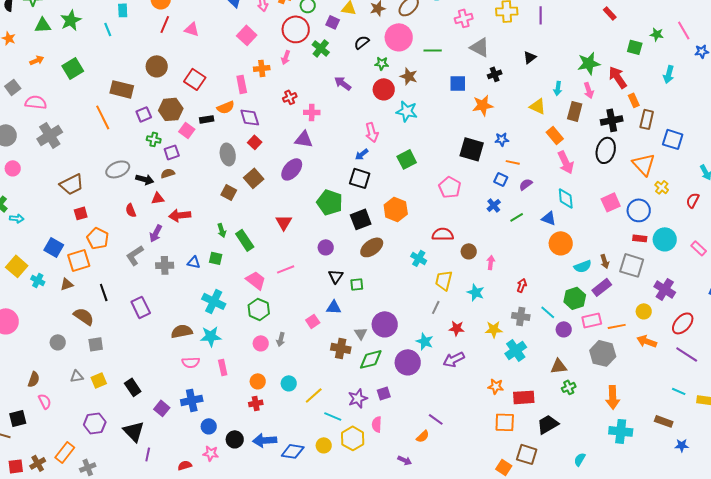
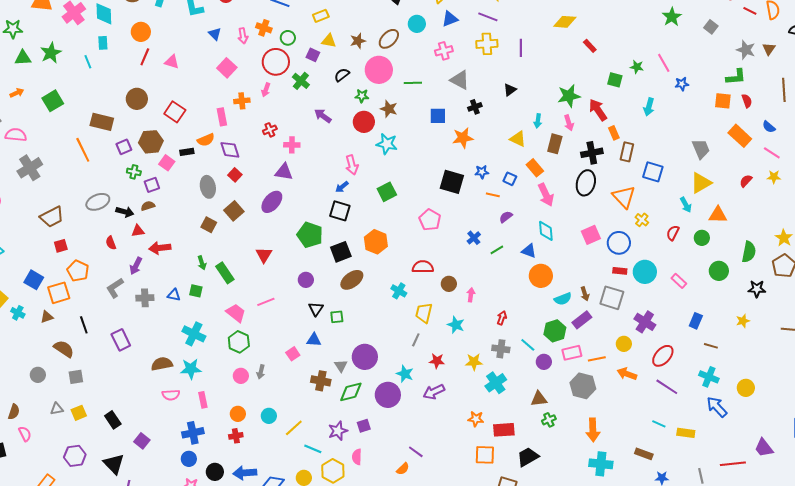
blue square: (501, 179) -> (510, 179), moved
blue cross: (192, 400) -> (193, 433), moved

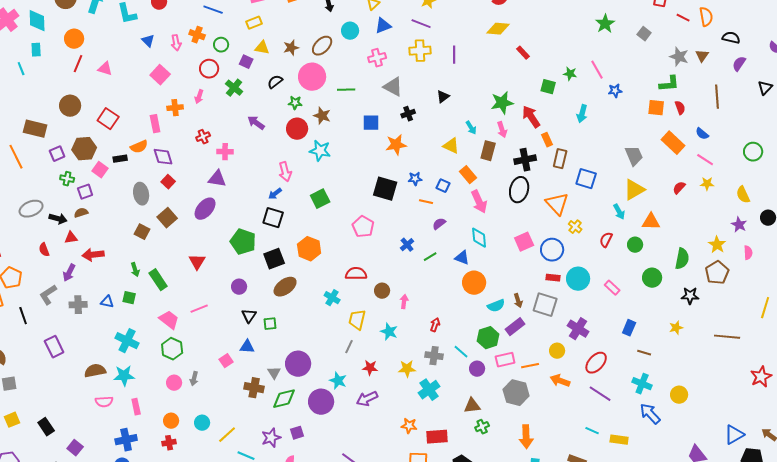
red circle: (276, 62) -> (209, 69), size x0.7
cyan arrow: (538, 121) -> (471, 128), turned -40
black line: (84, 325) -> (23, 316), moved

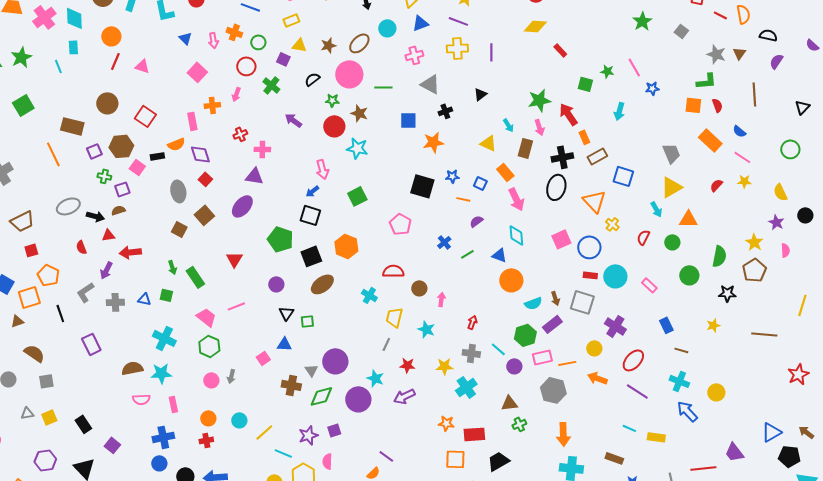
black triangle: (765, 88) -> (802, 107), moved
brown rectangle: (560, 159) -> (597, 156), turned 48
blue rectangle: (629, 328) -> (666, 325), turned -49

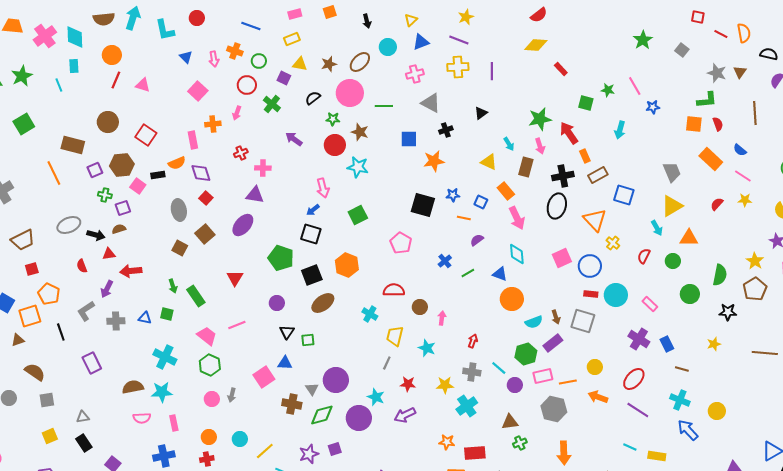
purple cross: (615, 326) -> (639, 339), moved
pink square: (263, 358) -> (264, 377), size x1.5
gray triangle: (27, 413) -> (83, 417), moved

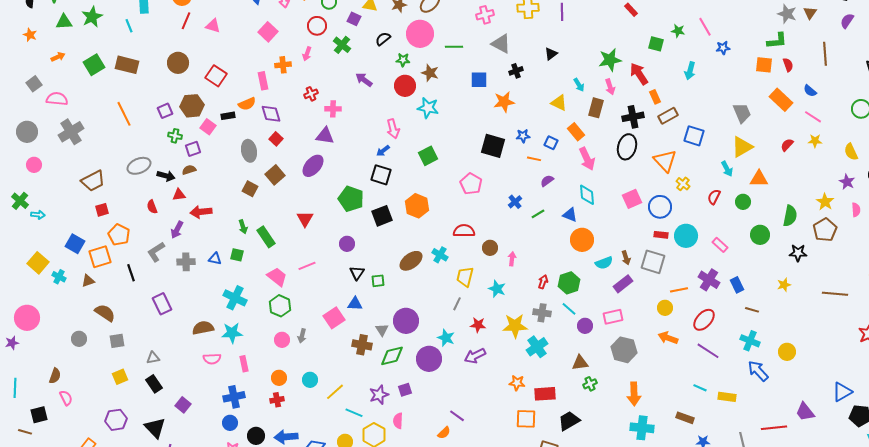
brown rectangle: (73, 145) -> (127, 65), moved
brown ellipse: (323, 303) -> (411, 261), moved
green hexagon: (526, 354) -> (569, 283), moved
orange line: (568, 382) -> (679, 290), moved
yellow star: (445, 385) -> (515, 326), size x1.4

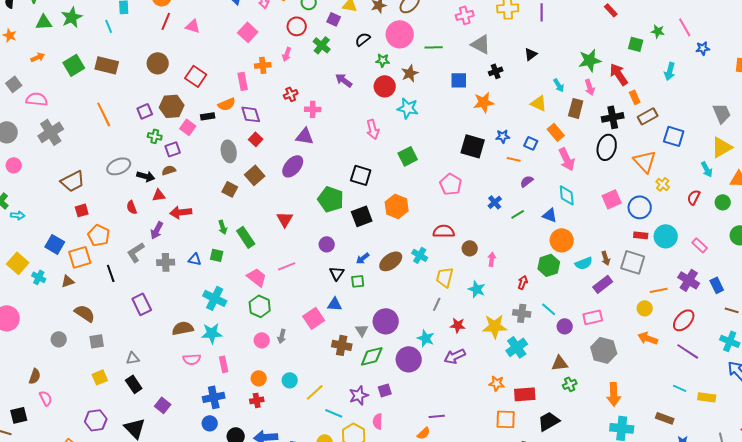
brown star: (430, 73) -> (410, 73), turned 30
blue arrow: (383, 151) -> (363, 258), moved
green hexagon: (569, 283) -> (549, 265), moved
purple line: (457, 416) -> (437, 416), turned -42

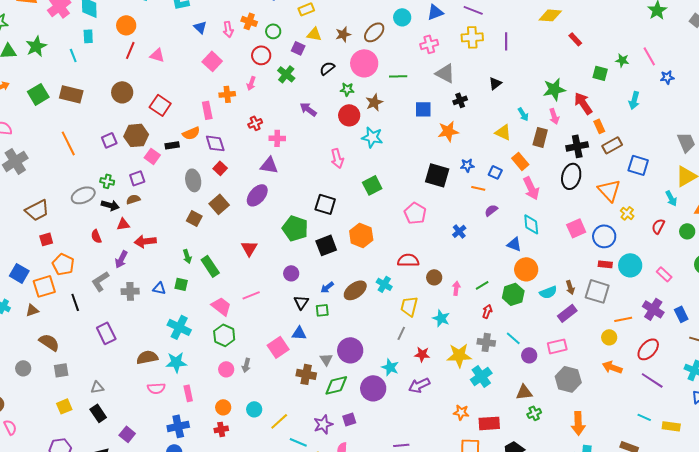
green cross: (155, 136) -> (107, 181), moved
green line: (518, 214) -> (482, 285), moved

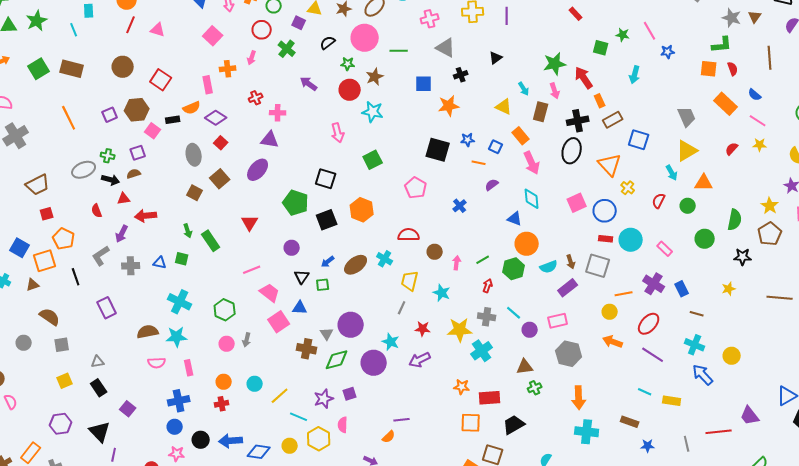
purple diamond: (215, 143) -> (216, 118), turned -40
pink trapezoid: (221, 306) -> (270, 293), moved

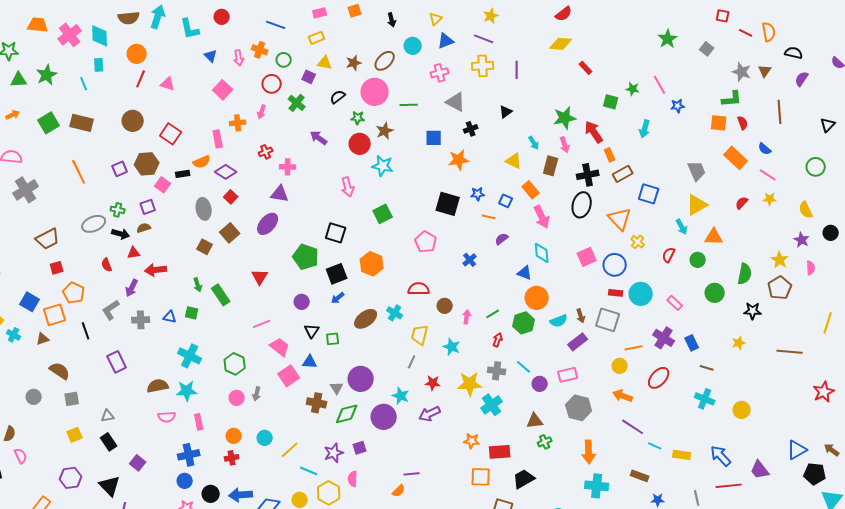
blue arrow: (328, 262) -> (338, 298), moved
purple line: (653, 355) -> (633, 427), moved
blue arrow: (703, 375) -> (721, 456), moved

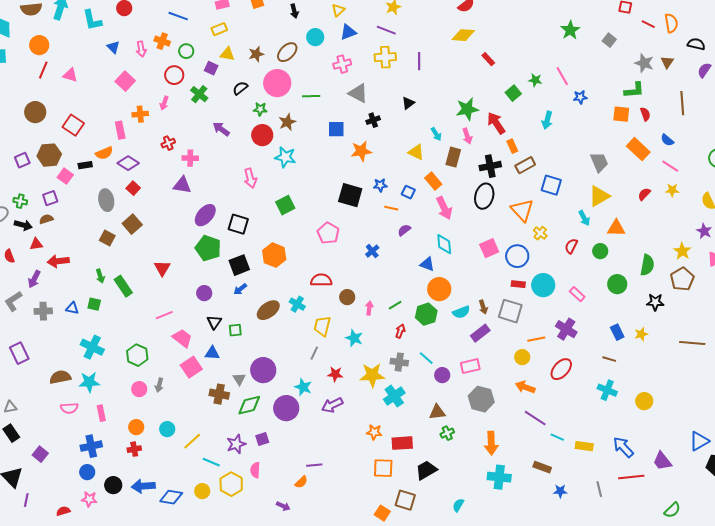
green square: (611, 102) -> (513, 93), turned 35
purple ellipse: (268, 224) -> (205, 215), moved
blue rectangle: (692, 343) -> (617, 332), moved

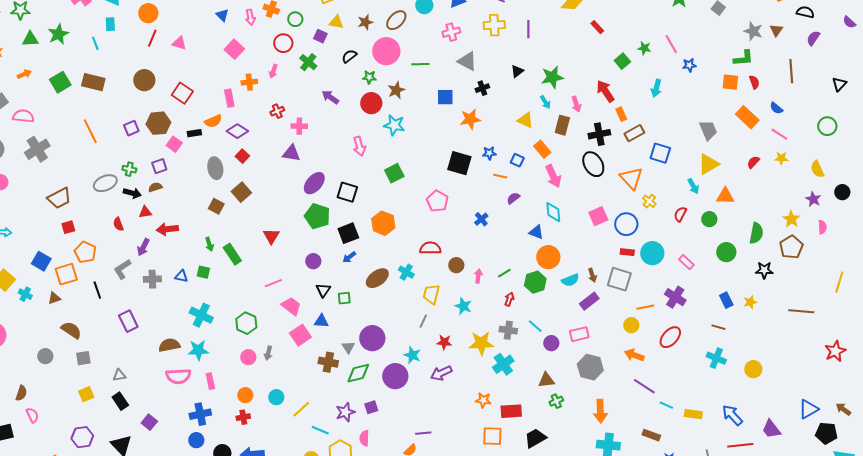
green star: (467, 109) -> (552, 77), moved
black ellipse: (484, 196) -> (593, 164), turned -45
pink semicircle: (69, 408) -> (178, 376), size x1.4

